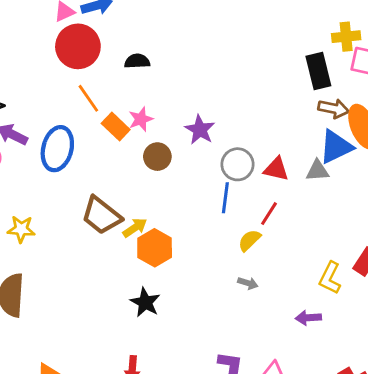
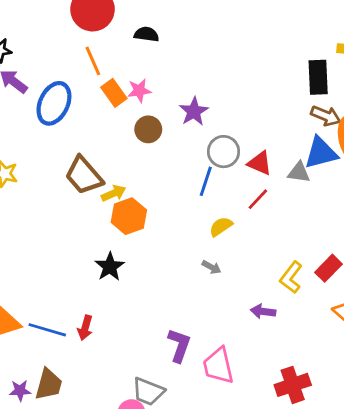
red line: (269, 214) -> (258, 199), moved

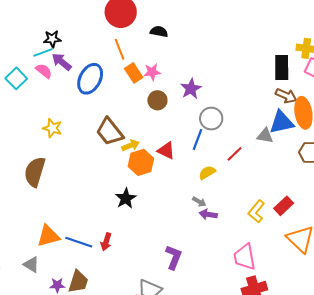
red triangle: (260, 163) -> (166, 150), moved
purple arrow: (263, 311) -> (208, 214), moved
pink trapezoid: (218, 366) -> (245, 257), moved

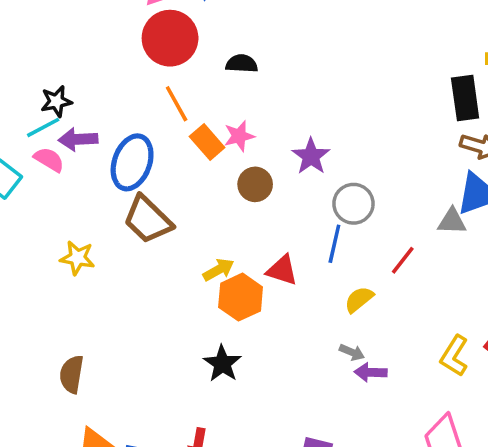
purple arrow: (62, 62) -> (78, 139), turned -35
brown trapezoid: (110, 132) -> (148, 220), moved
brown semicircle: (35, 172) -> (72, 374), moved, size x0.7

